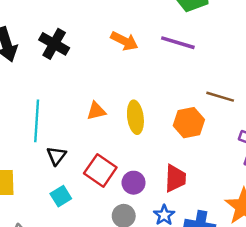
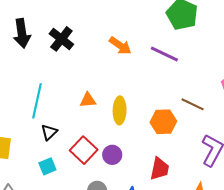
red trapezoid: (175, 178) -> (160, 169), moved
purple circle: (134, 183) -> (112, 155), moved

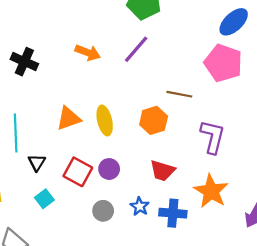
purple line: (164, 54) -> (136, 49), turned -60
orange triangle: (88, 100) -> (69, 118), size x1.4
red trapezoid: (160, 169) -> (162, 171), turned 110

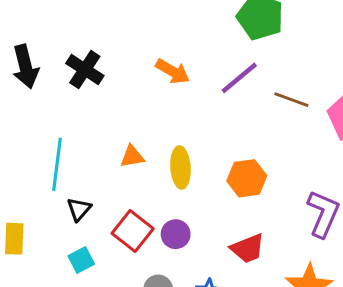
brown line: (179, 94) -> (291, 100), moved
orange triangle: (69, 118) -> (132, 156), size x0.7
red trapezoid: (162, 171) -> (248, 248), turned -48

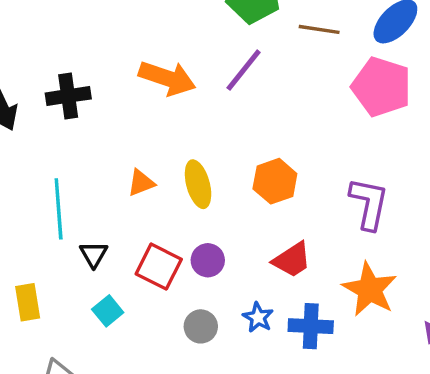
black cross: (85, 69) -> (68, 96), turned -30
orange arrow: (173, 71) -> (167, 78), size x1.4
brown line: (291, 100) -> (319, 29), moved

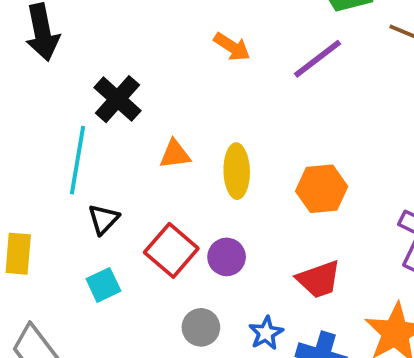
orange arrow: (167, 78) -> (232, 47), size x0.6
black cross: (68, 96) -> (118, 99), moved, turned 36

